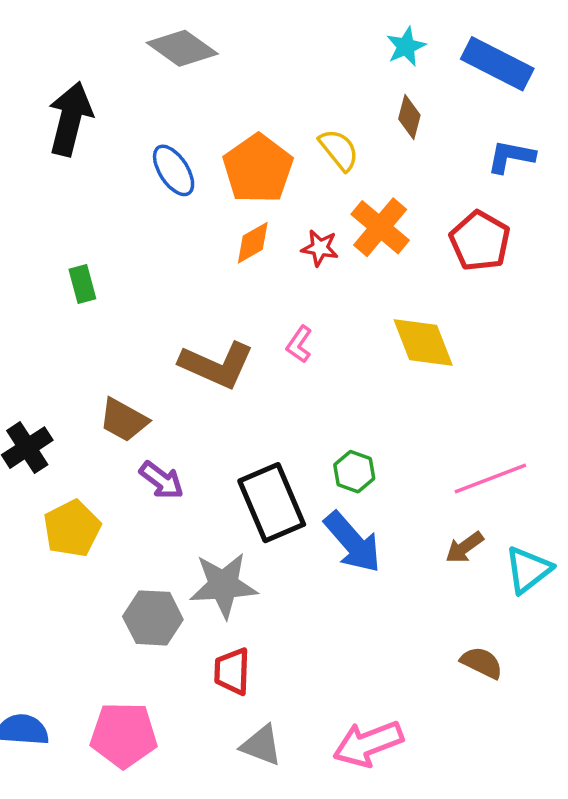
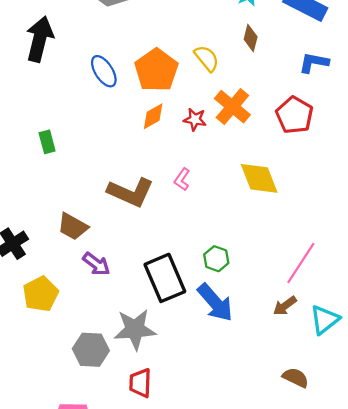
pink line: (490, 479) -> (301, 263), turned -36

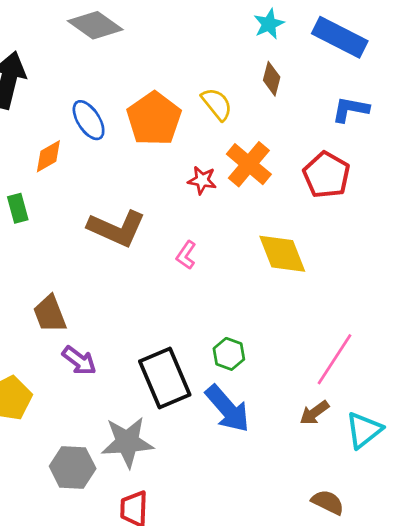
orange diamond: (153, 116) -> (48, 156), moved
brown L-shape: (131, 192) -> (117, 228), moved
brown trapezoid: (73, 227) -> (50, 314), turned 40

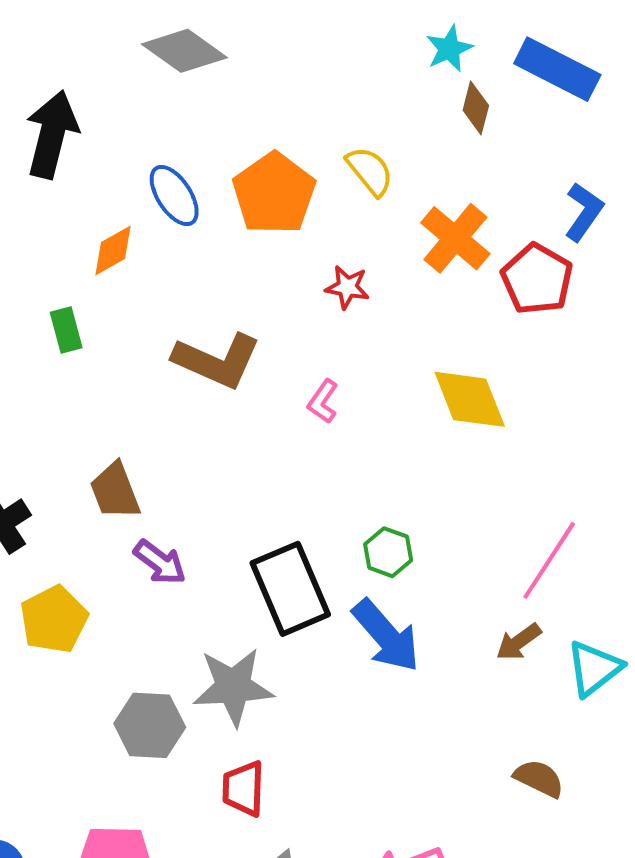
brown diamond: (272, 79) -> (476, 108), moved
blue L-shape: (350, 109) -> (584, 212), moved, turned 114
orange cross: (249, 164) -> (455, 238), moved

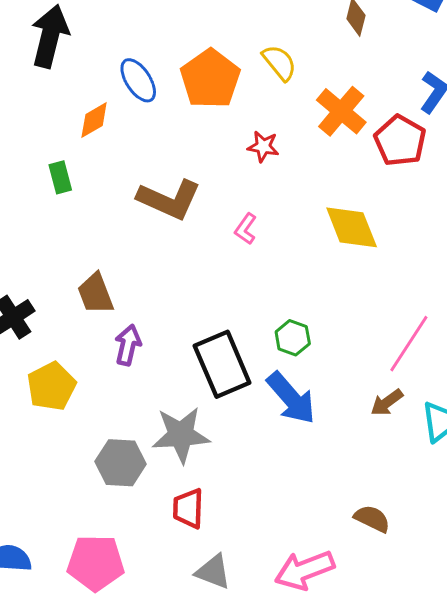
purple arrow: (160, 562) -> (128, 345), turned -114
brown semicircle: (539, 778) -> (372, 519), moved

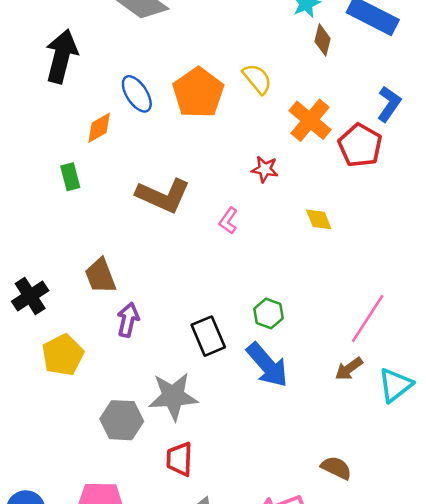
red star: (263, 146) -> (265, 169), moved
yellow diamond: (352, 227) -> (319, 219), size x0.6
black rectangle: (222, 364) -> (208, 336), size x0.7

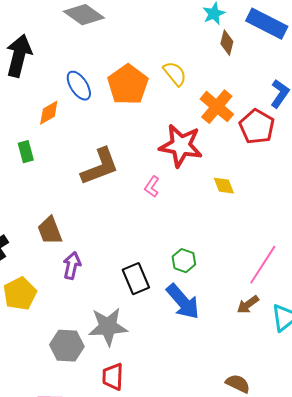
red star: (265, 169) -> (181, 146), size x2.0
brown L-shape: (163, 196) -> (100, 167), turned -45

